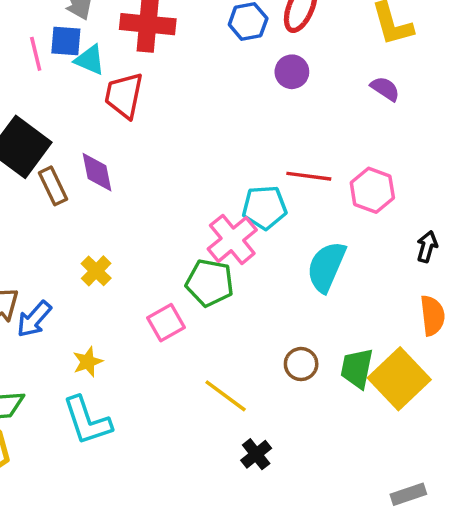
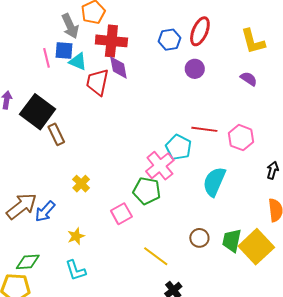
purple diamond: (97, 172) -> (118, 68), moved
cyan pentagon: (264, 207) -> (179, 147), turned 30
cyan L-shape: (87, 421) -> (76, 270), size x0.7

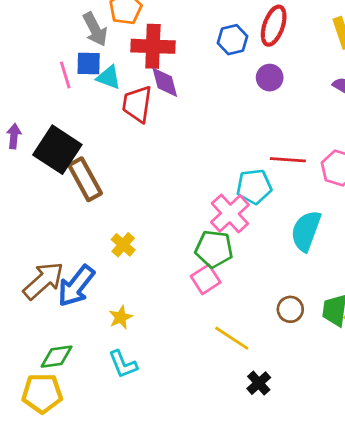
brown rectangle: (56, 134) -> (85, 179), size x1.4
cyan pentagon: (179, 147) -> (254, 187), turned -30
blue arrow: (45, 211) -> (76, 286), size x1.4
pink square: (121, 214) -> (206, 279), moved

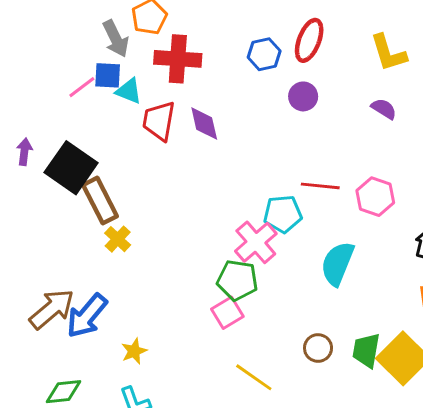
pink line: (65, 75) -> (82, 87), turned 68
purple diamond: (165, 82) -> (204, 123), moved
yellow cross: (123, 245) -> (118, 239), moved

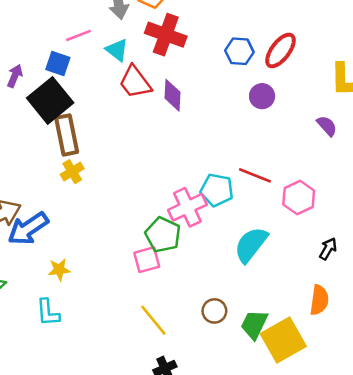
blue square: (108, 75) -> (58, 64), moved
red trapezoid: (159, 121) -> (135, 82), turned -63

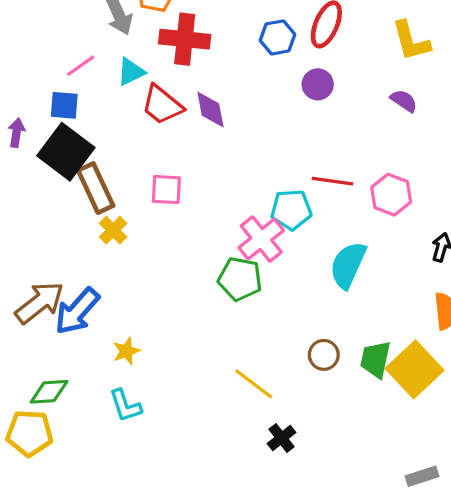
cyan triangle: (117, 50) -> (131, 72), turned -50
pink square: (147, 260) -> (166, 190), moved, turned 32

